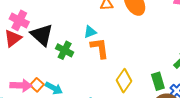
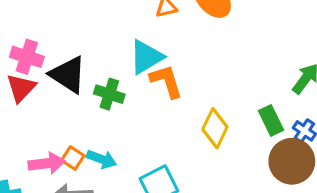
cyan triangle: (90, 32) -> (146, 57), size x1.6

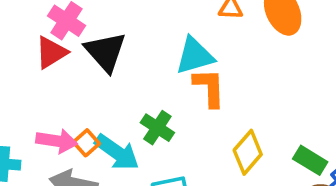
green cross: (109, 94) -> (157, 128), moved
green rectangle: (271, 120) -> (310, 160), turned -48
cyan arrow: (102, 159) -> (117, 152), size x1.4

